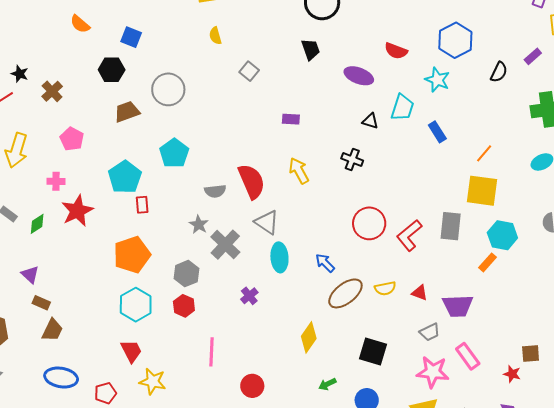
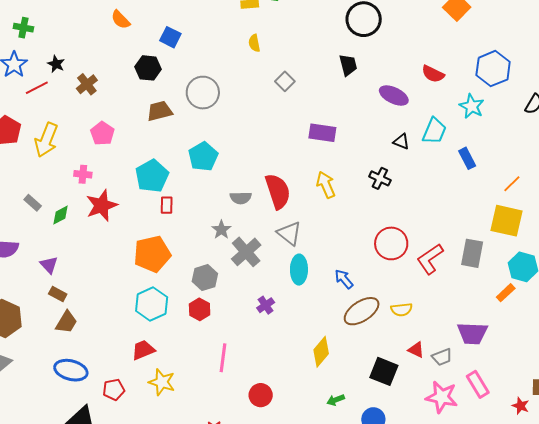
purple rectangle: (291, 119) -> (322, 133), size x1.5
red triangle: (420, 293) -> (416, 350), moved
red trapezoid: (131, 351) -> (143, 350), turned -90

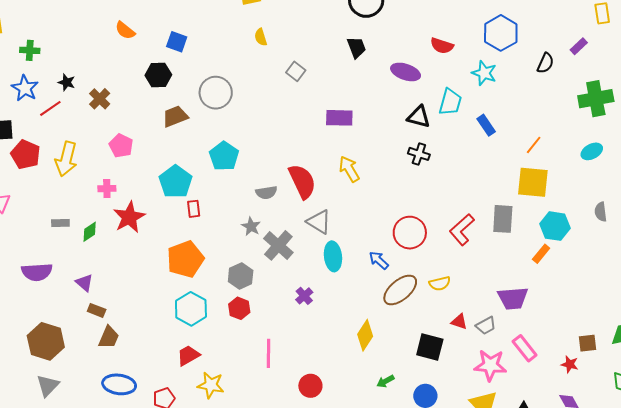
black triangle: (401, 142) -> (419, 117), size x1.4
black cross: (380, 178) -> (419, 154), moved
gray rectangle: (33, 203) -> (60, 223), turned -36
red circle: (391, 243) -> (410, 233), moved

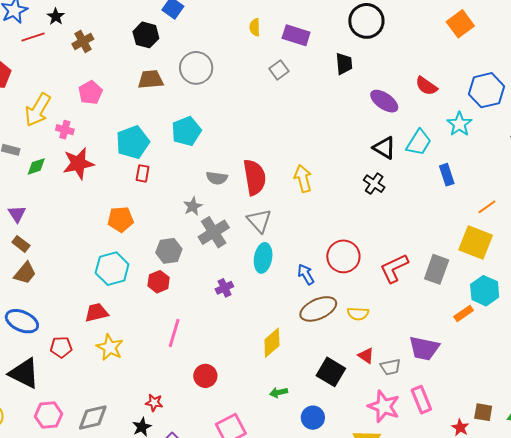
purple rectangle: (339, 118) -> (296, 35), moved
yellow arrow: (66, 159) -> (38, 110), moved
orange pentagon: (185, 259) -> (121, 219), size x0.7

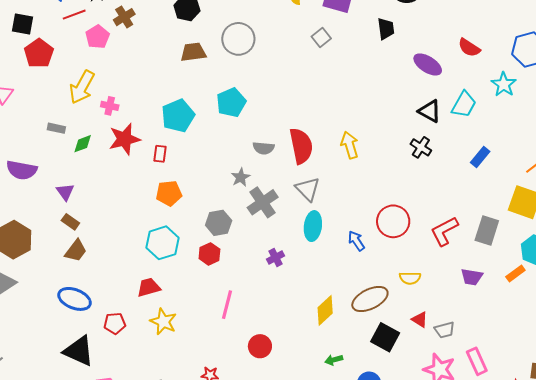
pink pentagon: (90, 92) -> (97, 37), moved
red rectangle: (143, 173) -> (160, 154), moved
blue rectangle: (447, 175) -> (480, 157), moved, turned 60
brown ellipse: (318, 309) -> (370, 299), moved
purple trapezoid: (424, 348) -> (472, 277), moved, size x0.7

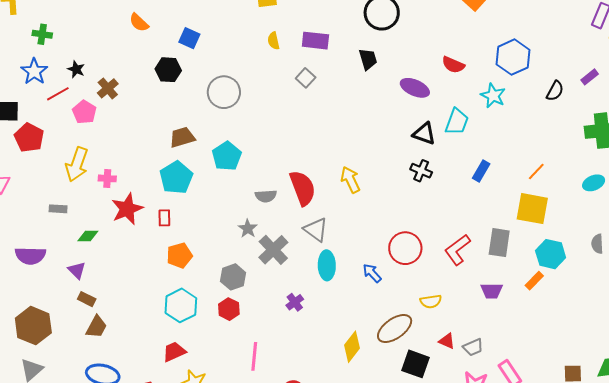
brown trapezoid: (193, 52) -> (182, 137), moved
green diamond: (83, 144) -> (88, 236), moved, turned 30

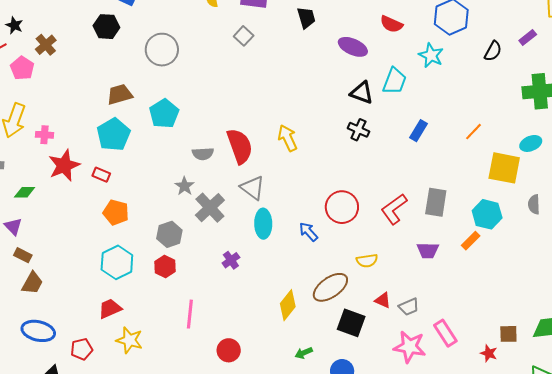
yellow square: (532, 209) -> (504, 168), moved
red rectangle: (164, 218) -> (101, 175), turned -66
orange pentagon: (179, 255) -> (116, 212), turned 30

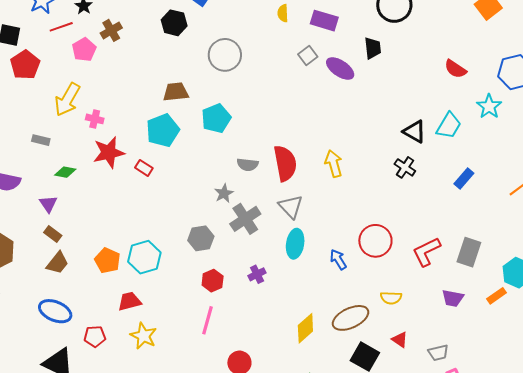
purple ellipse: (353, 47) -> (340, 68), moved
orange pentagon: (116, 212) -> (107, 261), moved
red hexagon: (165, 267) -> (213, 281), moved
gray trapezoid: (409, 307) -> (438, 353), moved

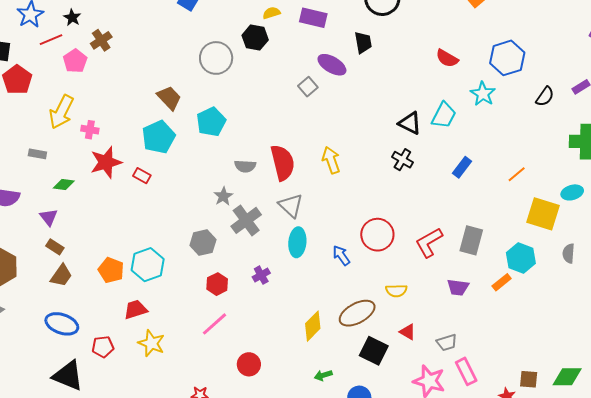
yellow semicircle: (283, 13) -> (271, 13), turned 78
black hexagon: (174, 23) -> (255, 38), moved
gray square: (308, 55) -> (308, 87), moved
brown trapezoid: (176, 92) -> (169, 98), turned 56
pink line: (208, 320) -> (214, 324), turned 36

